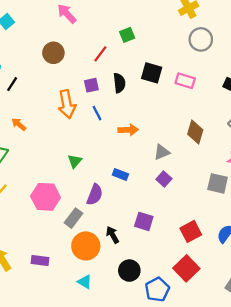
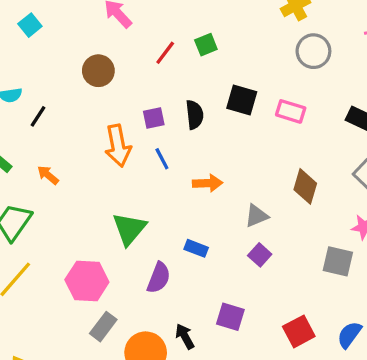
red line: (100, 54) -> (165, 53), moved
green triangle: (75, 161) -> (129, 229), size x1.6
gray rectangle: (74, 218) -> (103, 327), moved

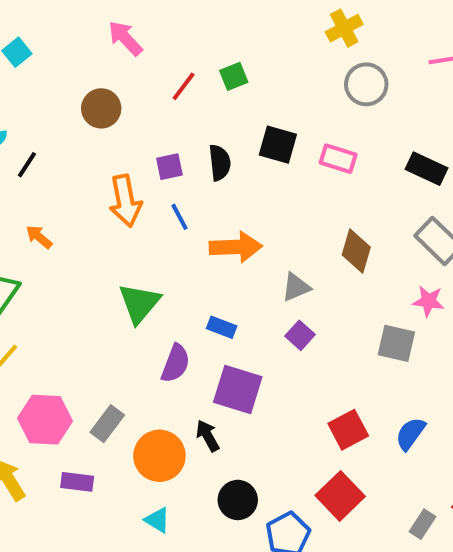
orange arrow: (208, 183) -> (236, 247), size x1.4
pink hexagon: (87, 281) -> (45, 420), moved
purple square: (230, 317) -> (238, 390), moved, size x1.4

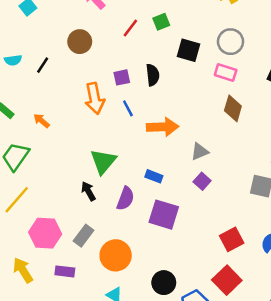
gray circle: (366, 84) -> (230, 42), moved
black square: (278, 145) -> (188, 50), moved
black line: (27, 165) -> (43, 65), moved
brown diamond: (356, 251) -> (233, 108), moved
black arrow: (208, 436) -> (88, 191), moved

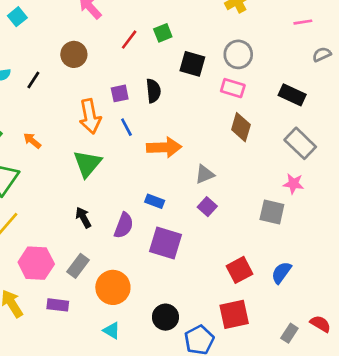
green triangle: (103, 161) -> (87, 164), moved
red square: (227, 280) -> (234, 314), turned 32

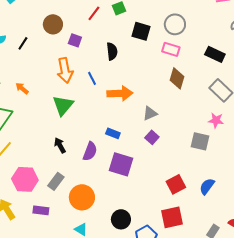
purple square: (120, 93) -> (75, 40), moved, turned 32

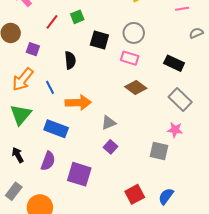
orange arrow: (65, 70) -> (23, 79), turned 50
brown diamond: (177, 78) -> (136, 87), turned -70
blue rectangle: (113, 133) -> (56, 129), moved, size x1.6

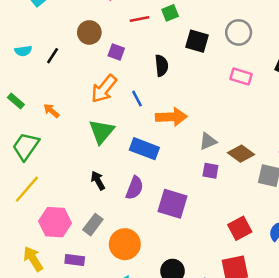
red line: (52, 22) -> (139, 19), turned 42
pink rectangle: (130, 58) -> (241, 77), moved
brown diamond: (136, 87) -> (241, 154), moved
purple square: (111, 147) -> (210, 171), turned -32

